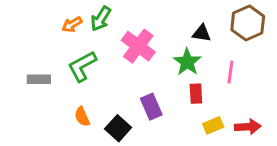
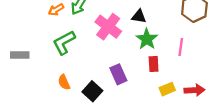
black triangle: (202, 33) -> (139, 16), moved
gray rectangle: (39, 79) -> (20, 55), moved

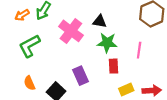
green star: (147, 39) -> (107, 43), turned -30

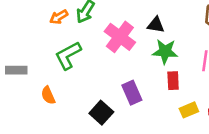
orange semicircle: (29, 83) -> (48, 95), moved

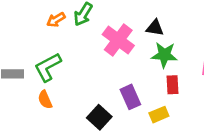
green L-shape: (68, 55) -> (48, 67), moved
yellow rectangle: (189, 110) -> (159, 115), moved

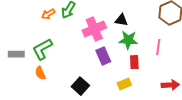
pink cross: (118, 40) -> (94, 29), turned 30
purple rectangle: (130, 97) -> (103, 56), moved

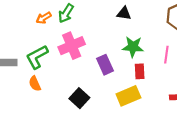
black triangle: (121, 20) -> (124, 13), moved
pink cross: (94, 29) -> (72, 46), moved
yellow rectangle: (124, 84) -> (128, 96), size x1.5

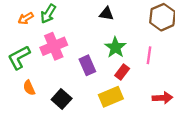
green star: (133, 47) -> (115, 47), turned 30
red rectangle: (140, 71) -> (122, 72), turned 40
orange semicircle: (35, 84) -> (29, 88), moved

